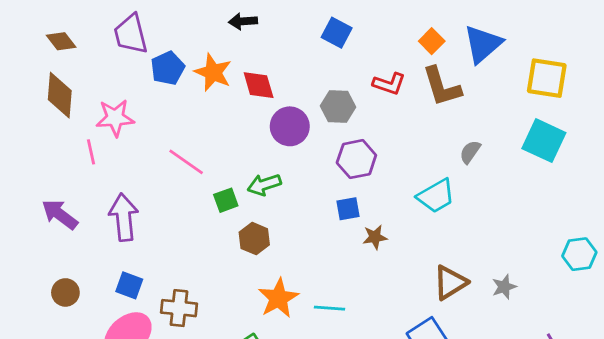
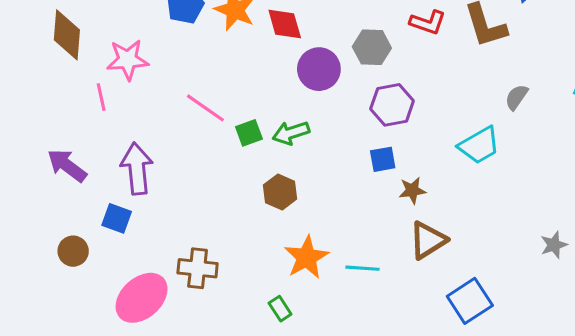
green square: (226, 200) -> (249, 133), moved
brown triangle: (450, 283) -> (428, 240), moved
blue square: (129, 285) -> (117, 218), moved

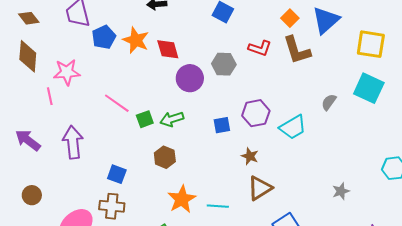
gray semicircle: (516, 97) -> (329, 102), moved
purple hexagon: (392, 105) -> (256, 113), moved
blue square: (383, 159) -> (222, 125), moved
brown star: (412, 190) -> (250, 156), turned 30
blue square: (117, 218) -> (117, 174), moved

